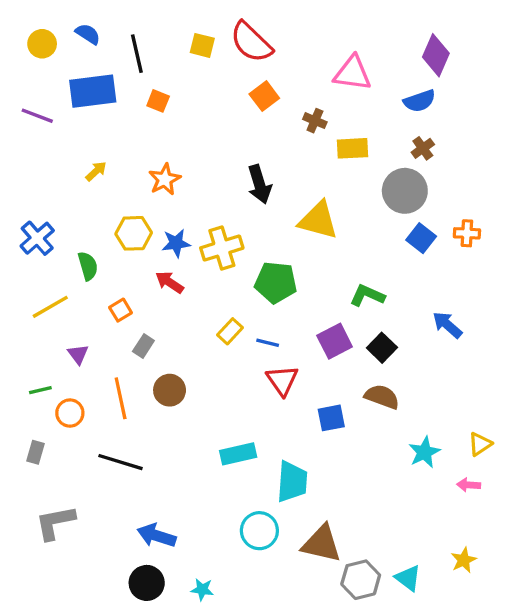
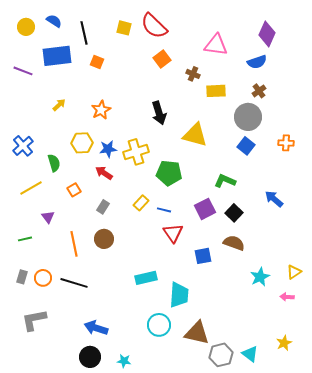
blue square: (421, 238) -> (246, 146), moved
gray rectangle: (143, 346) -> (103, 207), moved
orange circle: (70, 413) -> (43, 278), moved

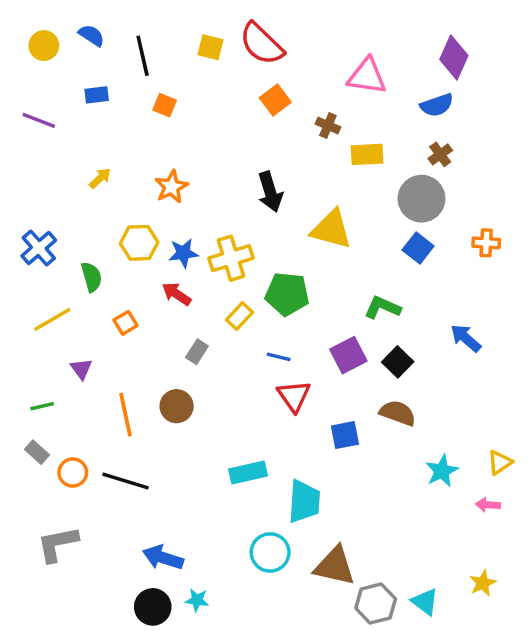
blue rectangle: (57, 56) -> (97, 95), size x0.5
yellow rectangle: (141, 203) -> (239, 316), moved
gray rectangle: (103, 207) -> (197, 352), moved
gray rectangle: (22, 277) -> (37, 452), moved, turned -64
cyan star: (124, 361) -> (197, 600), moved

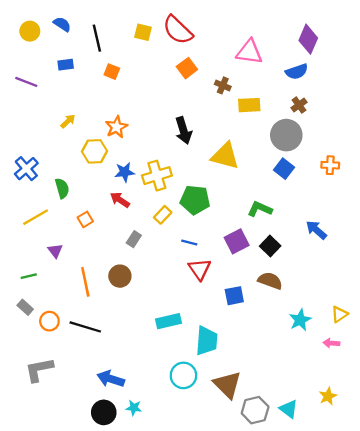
yellow hexagon: (139, 243) -> (95, 151), moved
brown triangle: (335, 566) -> (227, 385), turned 32

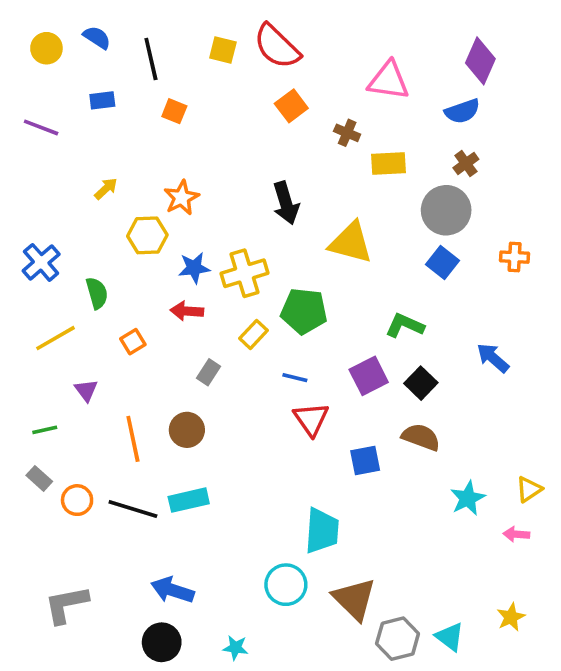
red arrow: (120, 200) -> (187, 311), turned -30
cyan rectangle: (168, 321) -> (189, 500), moved
gray L-shape: (39, 370) -> (66, 604), moved
cyan star: (134, 408) -> (235, 648), moved

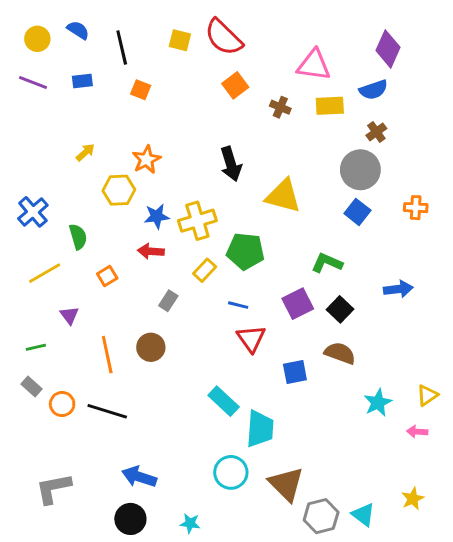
purple line: (41, 127) -> (33, 82), moved
yellow rectangle: (389, 163) -> (330, 106), moved
blue arrow: (493, 358) -> (398, 289), turned 132
cyan rectangle: (189, 500) -> (224, 401), moved, turned 56

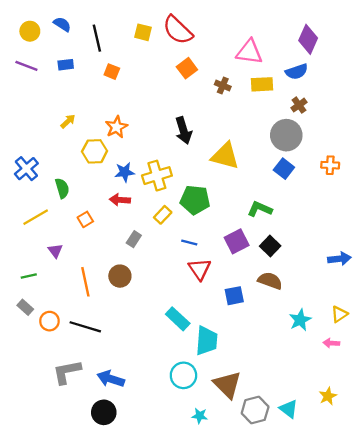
blue arrow: (398, 289) -> (339, 259), moved
gray L-shape: (53, 488) -> (67, 372), moved
cyan star: (190, 523) -> (200, 416), moved

